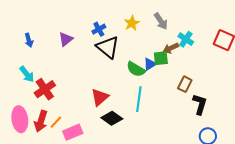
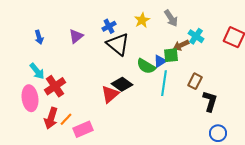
cyan line: (139, 99) -> (164, 83), moved
black diamond: (112, 118) -> (122, 84), moved
pink ellipse: (20, 119) -> (30, 98), moved

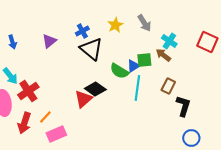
brown arrow: (181, 45) -> (163, 55), moved, turned 63
orange line: (66, 119) -> (45, 117), moved

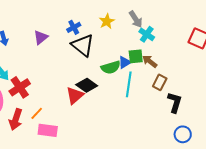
cyan cross: (169, 41) -> (147, 34), moved
brown arrow: (163, 55) -> (150, 61), moved
green semicircle: (119, 71) -> (111, 67), turned -48
pink rectangle: (56, 134) -> (48, 130), turned 30

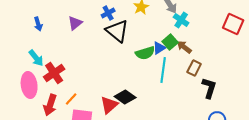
green square: (136, 56) -> (170, 42), turned -35
black diamond: (87, 85) -> (125, 97), moved
red triangle: (75, 95) -> (109, 105), moved

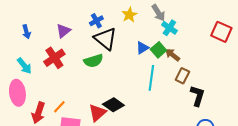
blue triangle: (159, 48) -> (142, 48), moved
green semicircle: (145, 53) -> (93, 61), moved
red cross: (54, 73) -> (54, 58), moved

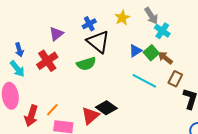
blue arrow: (26, 32) -> (19, 50), moved
cyan line: (151, 78) -> (144, 81), turned -70

